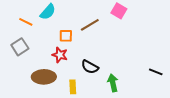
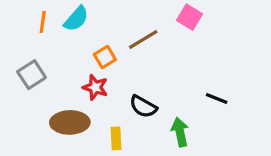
orange line: (26, 22) -> (43, 22), moved, turned 72
orange square: (66, 36) -> (105, 57), turned -32
black line: (156, 72) -> (217, 99), moved

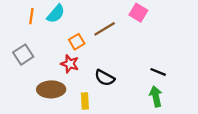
green arrow: (180, 132) -> (156, 96), moved

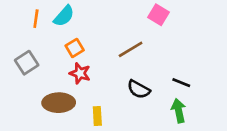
brown line: (105, 29) -> (131, 49), moved
orange square: (77, 42) -> (75, 48), moved
black semicircle: (105, 78) -> (139, 89), moved

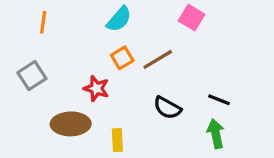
cyan semicircle: (64, 16) -> (119, 19), moved
orange square: (75, 48) -> (122, 58), moved

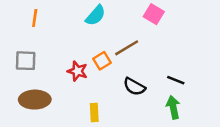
orange square: (122, 58) -> (102, 61), moved
gray square: (32, 76) -> (26, 61), turned 35
brown ellipse: (71, 124) -> (35, 100), moved

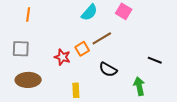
cyan semicircle: (96, 15) -> (89, 12), moved
black line: (176, 80) -> (155, 60), moved

